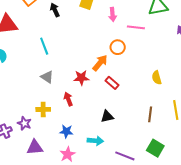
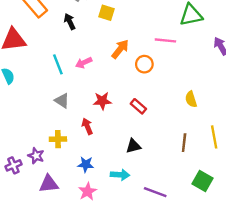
pink arrow: (113, 15) -> (84, 63), moved, turned 72
orange arrow: (100, 63) -> (120, 49), moved
green square: (155, 148) -> (203, 181), moved

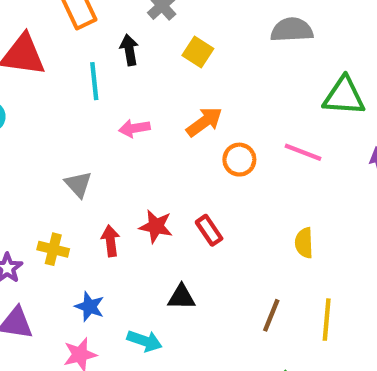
pink line: (165, 40) -> (303, 152), moved
cyan line: (58, 64) -> (94, 81), moved
red star: (102, 101) -> (156, 226), moved

